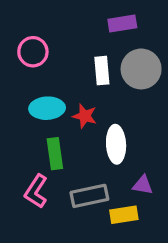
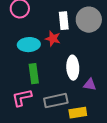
red star: (85, 116) -> (53, 39), moved
purple triangle: (143, 185) -> (90, 85), moved
pink L-shape: (36, 191) -> (22, 98), turned 45

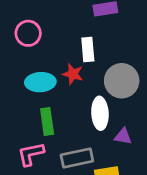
gray circle: (89, 20) -> (122, 81), moved

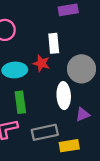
purple triangle: (123, 136) -> (83, 114), turned -32

